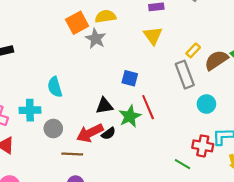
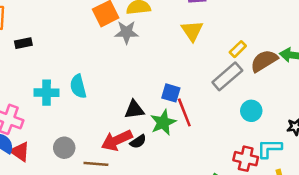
gray star: (96, 39) -> (126, 32), turned -30
gray rectangle: (185, 75) -> (227, 76), turned 68
blue square: (130, 78) -> (171, 93), moved
cyan cross: (30, 110) -> (47, 93), moved
gray circle: (53, 129) -> (64, 148), moved

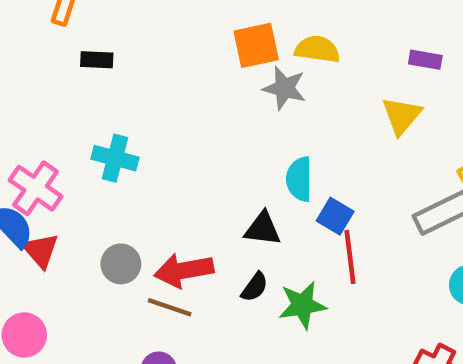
cyan semicircle: (78, 86) -> (299, 179), moved
green star: (163, 122) -> (302, 305), moved
red arrow: (117, 140) -> (184, 270), moved
black semicircle: (138, 142) -> (255, 287), turned -35

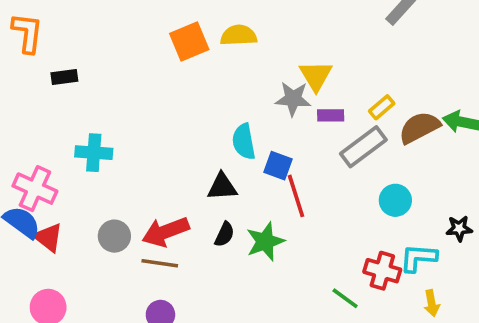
purple rectangle: (425, 60) -> (331, 115), moved
gray star: (284, 88) -> (293, 99), moved

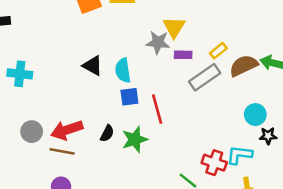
blue square: (278, 166) -> (129, 97), moved, turned -30
black triangle: (222, 187) -> (93, 66), moved, turned 30
cyan circle: (395, 200) -> (255, 115), moved

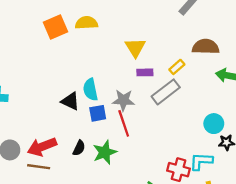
gray star: (158, 42) -> (123, 100), moved
black triangle: (93, 66) -> (70, 101), moved
brown semicircle: (244, 66) -> (206, 47), moved, turned 30

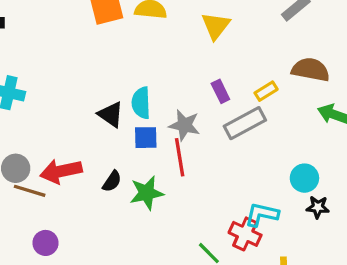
yellow triangle: (135, 48) -> (216, 26), moved
purple rectangle: (145, 72) -> (220, 91), turned 56
cyan L-shape: (201, 161) -> (262, 214), moved
brown line: (39, 167) -> (30, 191), moved

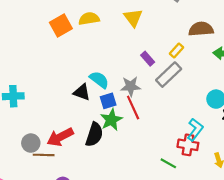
cyan semicircle: (141, 103) -> (99, 80), turned 144
black semicircle: (112, 181) -> (94, 135), size x1.6
green star: (147, 193) -> (111, 120), moved
cyan L-shape: (262, 214) -> (195, 130), turned 130

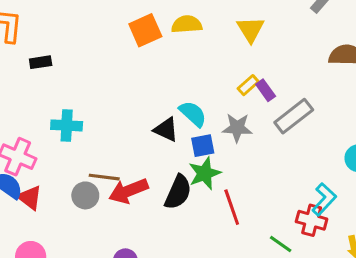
yellow rectangle: (176, 51) -> (248, 85), moved
red line: (133, 108) -> (232, 207), moved
brown line: (44, 155) -> (104, 177), moved

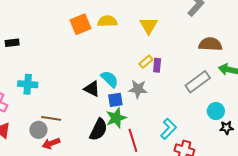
purple rectangle: (266, 90) -> (157, 65), turned 40
gray rectangle: (294, 116) -> (198, 82), moved
red arrow: (128, 191) -> (51, 143), moved, size x0.7
cyan L-shape: (324, 199) -> (169, 129), moved

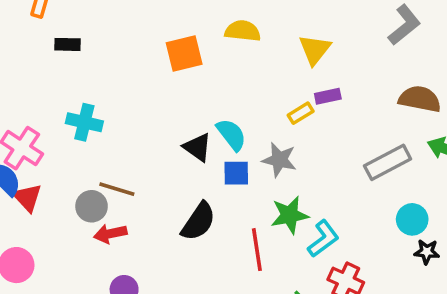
orange square: (80, 24) -> (184, 53), moved
purple rectangle: (157, 65) -> (328, 96), moved, turned 64
green star: (116, 118) -> (290, 215), moved

